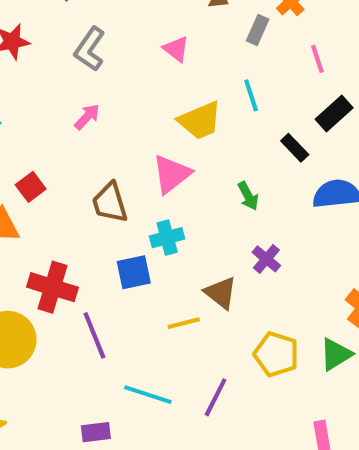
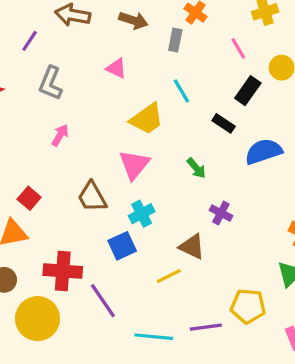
pink line: (317, 59) -> (238, 48), moved
yellow pentagon: (276, 354) -> (248, 306), moved
purple line: (216, 397) -> (206, 327), turned 68

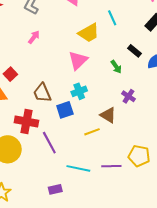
black rectangle: (224, 123) -> (135, 51), moved
brown trapezoid: (92, 197) -> (42, 93), moved

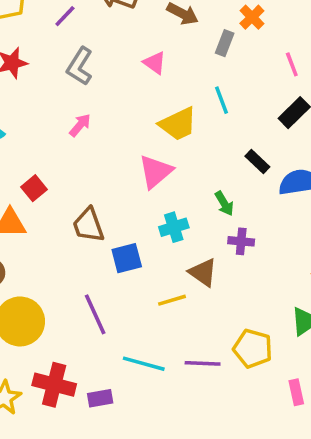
green arrow: (116, 67) -> (224, 204), moved
cyan cross: (79, 91) -> (174, 227), moved
purple cross: (128, 96) -> (241, 241), turned -32
red cross: (26, 122) -> (54, 385), moved

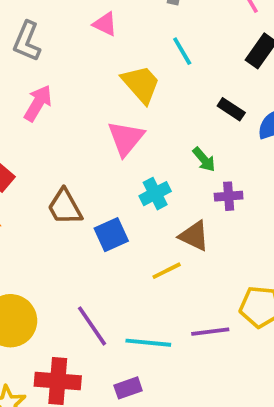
yellow trapezoid: (178, 124) -> (141, 84), turned -96
pink arrow: (80, 125) -> (38, 103), size x1.4
purple line: (95, 314) -> (92, 326), moved
purple rectangle: (100, 398) -> (128, 388), moved

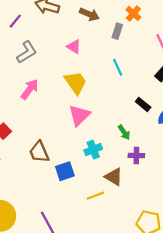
gray L-shape: (27, 41) -> (27, 52), turned -150
yellow trapezoid: (141, 84) -> (76, 83), moved

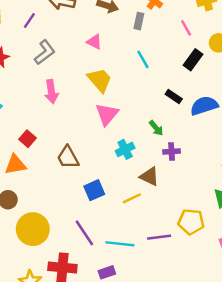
pink arrow: (30, 89) -> (51, 92), turned 140
blue square: (65, 171) -> (94, 190), moved

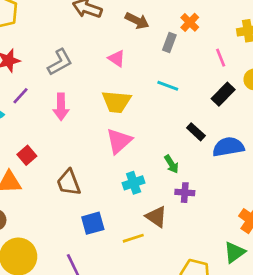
purple line: (29, 20) -> (20, 96), moved
cyan line: (143, 59) -> (168, 86), turned -48
yellow trapezoid: (100, 80) -> (116, 102), turned 128

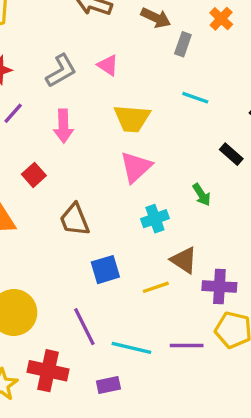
gray rectangle: (169, 43) -> (183, 44), moved
pink triangle: (117, 58) -> (108, 65), moved
red square: (27, 155) -> (34, 175), moved
purple cross: (185, 193) -> (219, 287), moved, size x1.4

